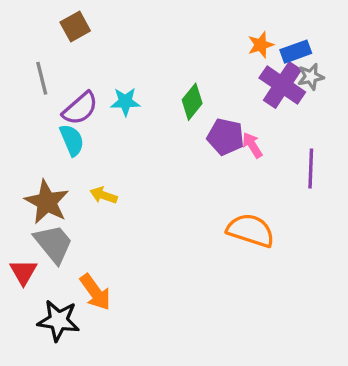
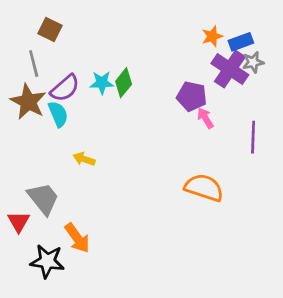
brown square: (75, 26) -> (50, 30), moved, turned -35
green diamond: (192, 102) -> (124, 83), moved
purple pentagon: (226, 137) -> (192, 96), moved
brown star: (47, 202) -> (28, 102), moved

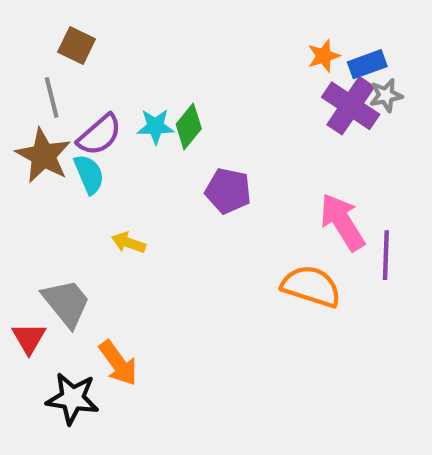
purple pentagon: (192, 96) -> (228, 191), moved
pink arrow: (205, 118) -> (342, 222), moved, size x1.8
purple line: (253, 137) -> (386, 255), moved

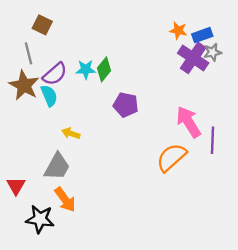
orange star: (324, 56) -> (178, 31), turned 30
orange semicircle: (311, 286) -> (171, 157), turned -60
gray trapezoid: (66, 303) -> (57, 167), moved, turned 68

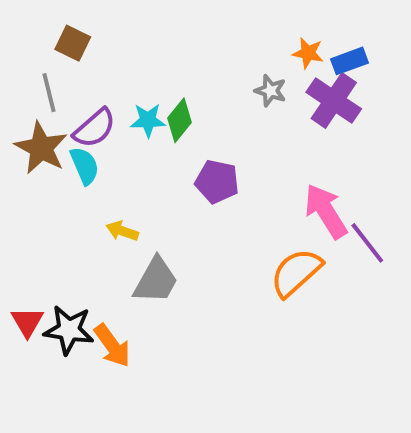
gray star: (213, 52) -> (270, 91), moved, turned 30
purple line: (213, 140) -> (367, 243), turned -40
gray trapezoid: (57, 167) -> (156, 280), moved
black star: (40, 219) -> (69, 330), moved

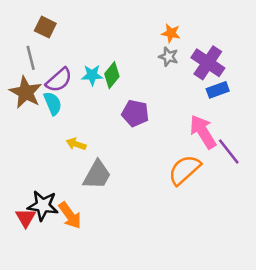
orange star: (308, 53) -> (171, 33), moved
blue rectangle: (350, 61) -> (218, 90), moved
red triangle: (27, 322) -> (26, 218), moved

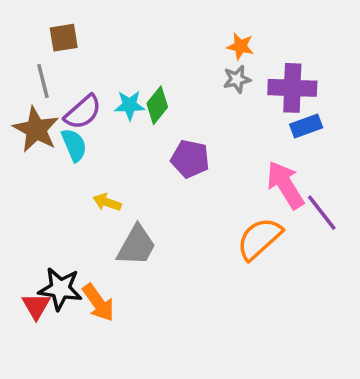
brown square: (45, 27) -> (64, 38), turned -35
gray star: (168, 57) -> (237, 79), turned -30
purple cross: (208, 63) -> (292, 88), turned -32

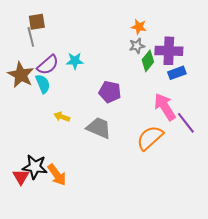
gray line: (43, 81) -> (31, 37), moved
green diamond: (157, 105) -> (148, 61), moved
gray trapezoid: (136, 245) -> (99, 128), moved, turned -96

